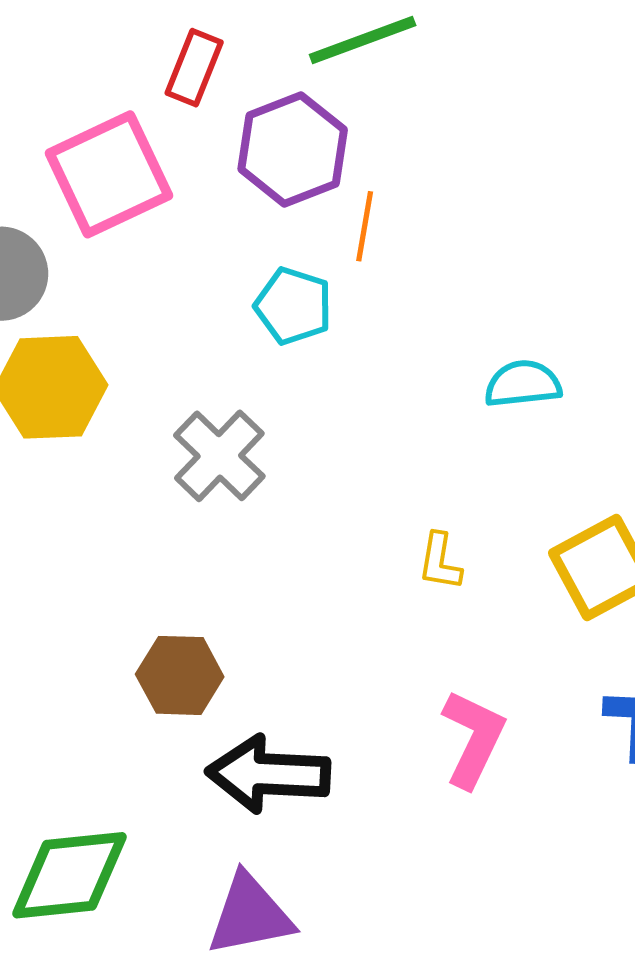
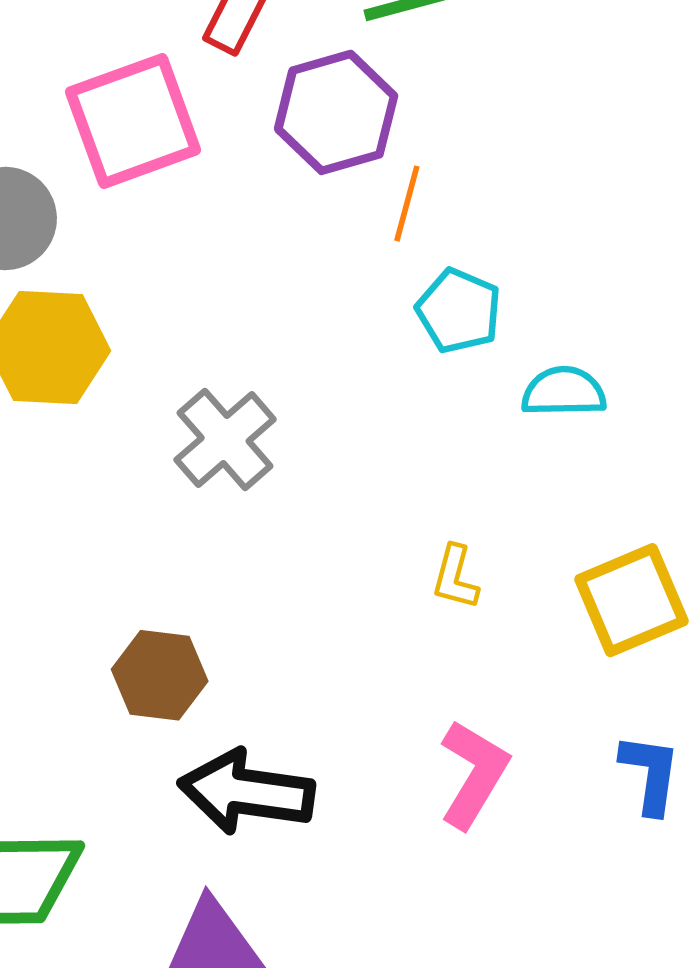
cyan pentagon: (293, 306) -> (459, 311), moved

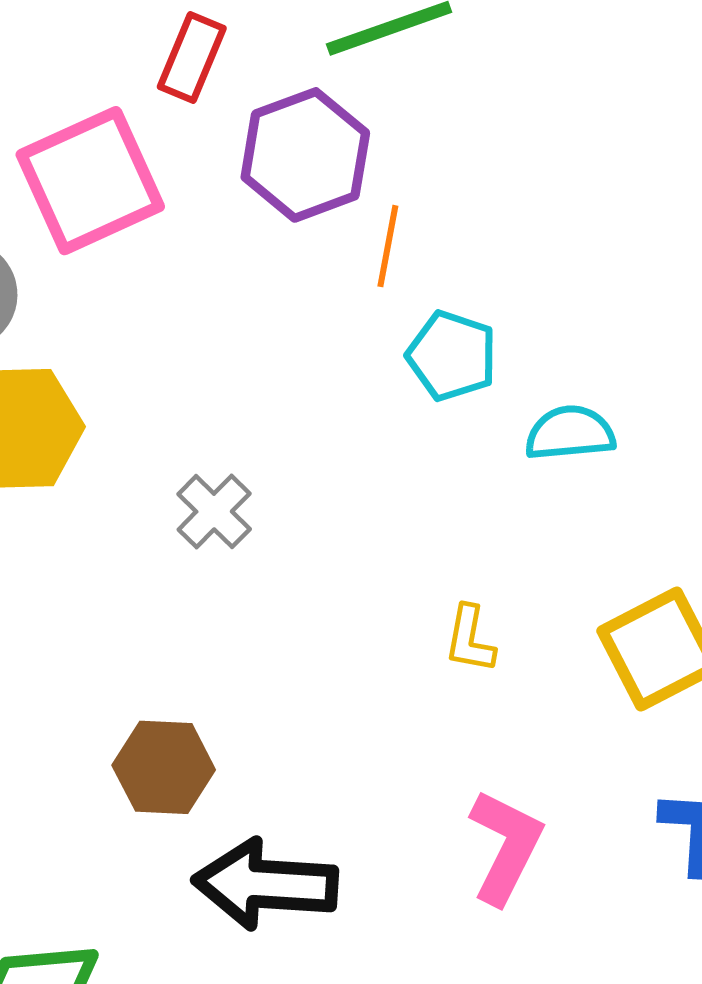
gray cross: (225, 439) -> (214, 512), size x0.7

